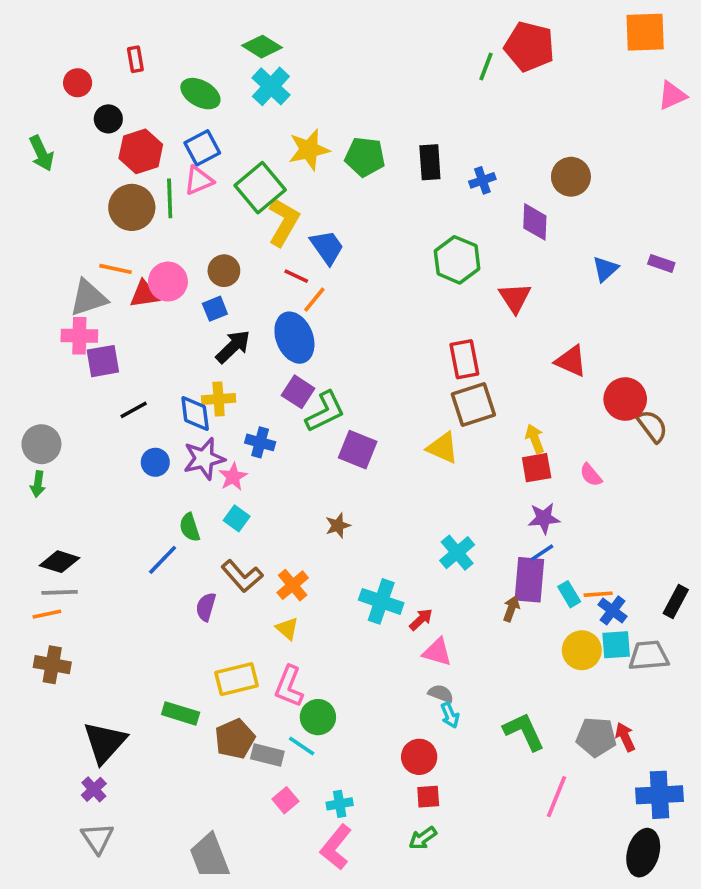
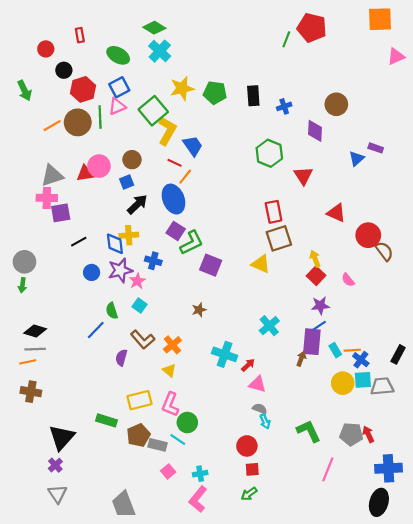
purple rectangle: (661, 263) -> (376, 148), moved
orange line: (116, 269) -> (52, 126), moved, turned -42
red square: (537, 468) -> (316, 276), turned -36

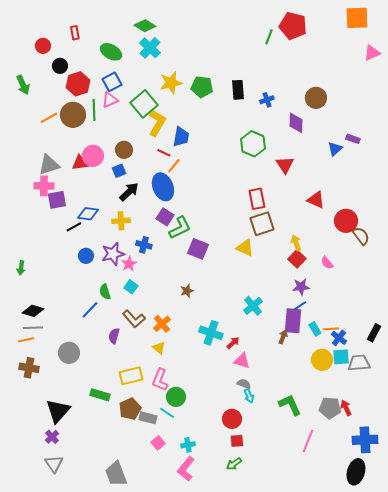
blue trapezoid: (193, 146) -> (181, 137), turned 45
blue diamond: (115, 244) -> (88, 214), moved, turned -75
gray circle: (24, 262) -> (69, 353), moved

